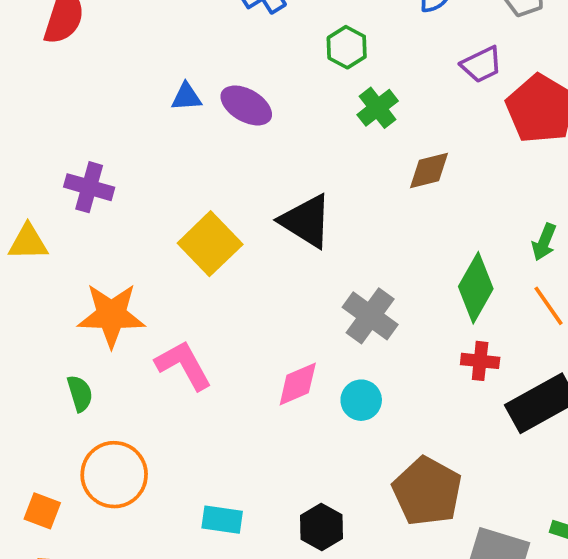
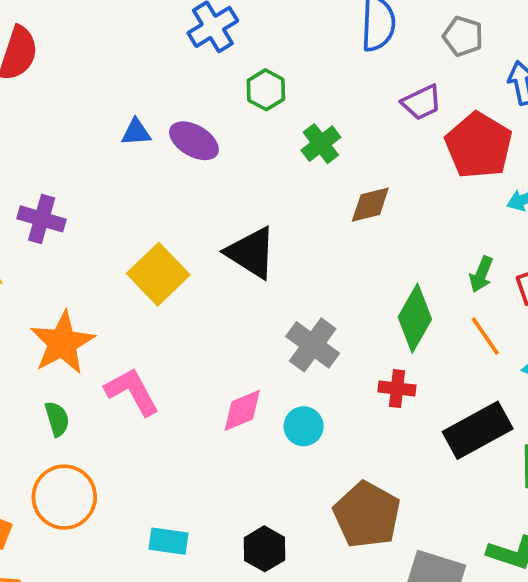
green hexagon: (347, 47) -> (266, 90), moved
orange star: (111, 315) -> (62, 343), turned -30
red cross: (480, 361) -> (397, 389), moved
green semicircle: (80, 393) -> (57, 419), moved

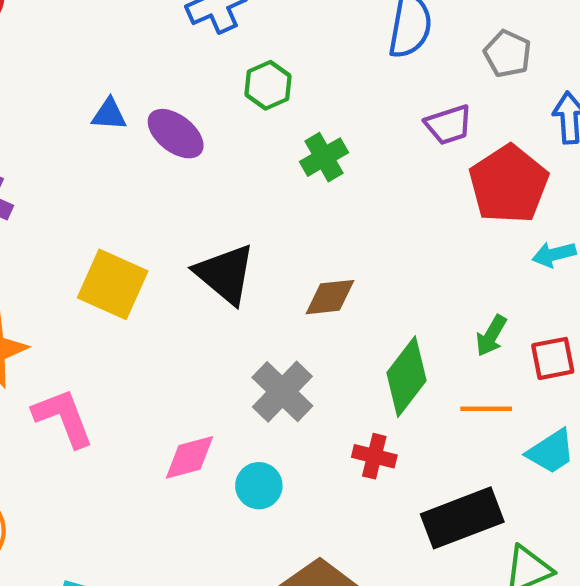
brown diamond: (370, 205) -> (330, 297), moved
yellow square: (158, 274) -> (113, 284), turned -30
orange line: (485, 336) -> (486, 409), turned -63

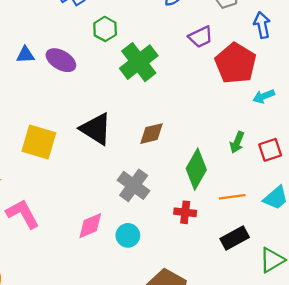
green cross: (324, 157) -> (139, 62), size x1.6
orange line: (486, 409) -> (232, 197), moved
black rectangle: (462, 518) -> (235, 238), size x0.7

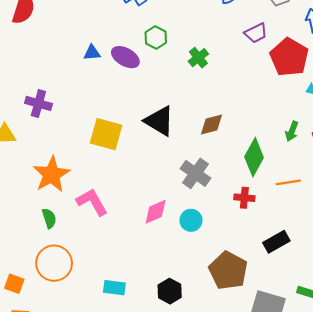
green hexagon: (105, 29) -> (156, 37), moved
green cross: (139, 62) -> (198, 58), size x0.6
black rectangle: (235, 238) -> (276, 242), moved

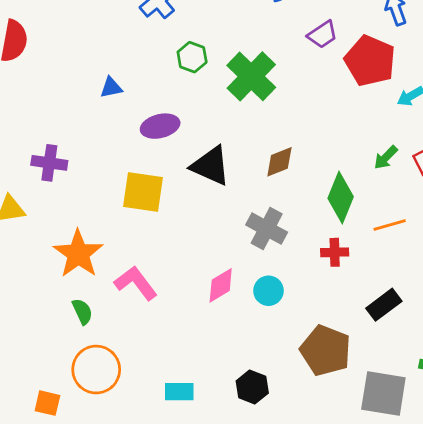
purple ellipse: (125, 57) -> (160, 126), moved, turned -36
green cross: (198, 58) -> (251, 76), size x1.8
green arrow: (292, 131) -> (386, 157), turned 30

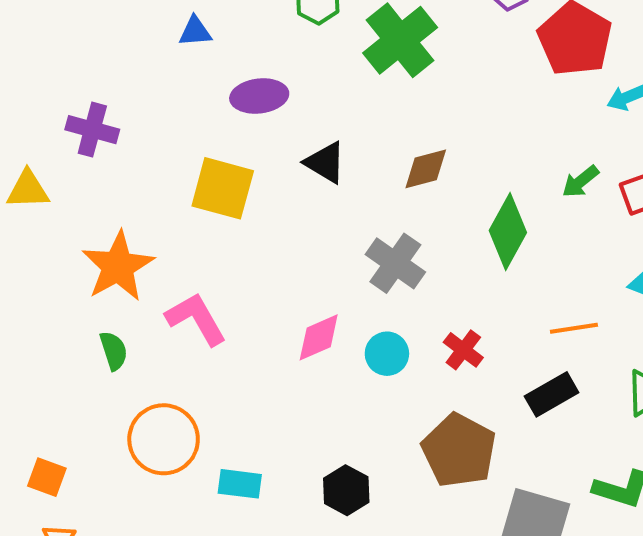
black triangle: (211, 166) -> (325, 163), size x0.7
orange line: (390, 225) -> (574, 328), moved
red cross: (335, 252) -> (463, 350), moved, turned 32
orange circle: (96, 370) -> (164, 439), moved

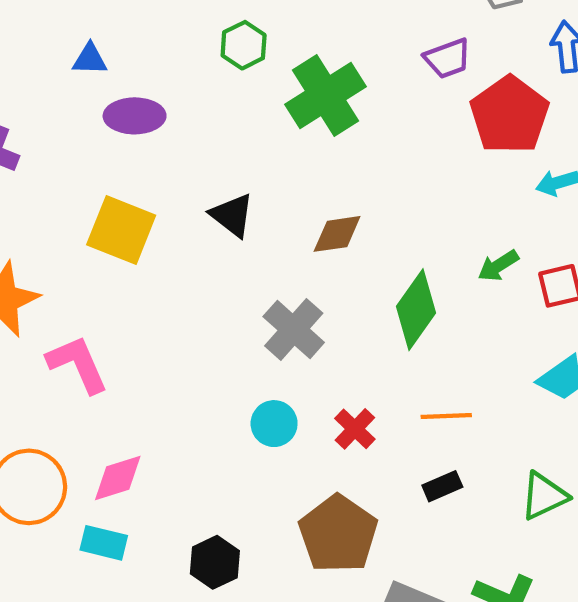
blue triangle: (195, 31) -> (90, 59), moved
purple ellipse: (259, 96) -> (135, 116), moved
orange line: (574, 328) -> (446, 416), moved
pink diamond: (319, 337) -> (118, 478), moved
black rectangle: (552, 394) -> (442, 486), size x0.7

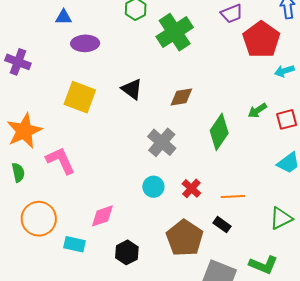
orange line: (446, 416) -> (233, 197), moved
pink diamond: (118, 478) -> (102, 216), moved
black rectangle: (442, 486) -> (222, 225), moved, turned 60

